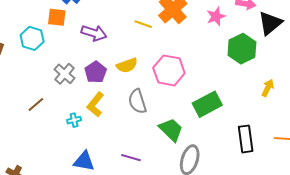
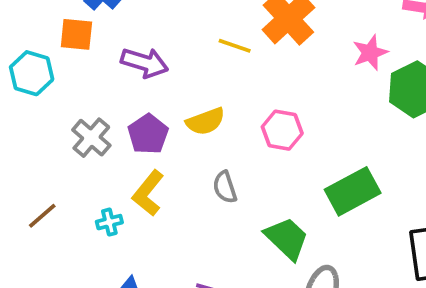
pink star: (216, 16) -> (370, 53), moved
pink hexagon: (169, 70) -> (282, 130), size x0.7
gray semicircle: (137, 101) -> (225, 187), size x0.7
brown line: (36, 104) -> (42, 216), moved

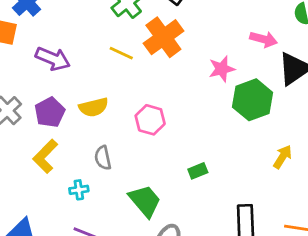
green rectangle: (353, 191) -> (198, 171), size x0.5
cyan cross: (109, 222) -> (79, 190), moved

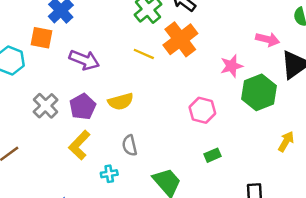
pink hexagon: (150, 120) -> (202, 110), moved

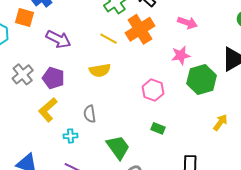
pink arrow: (268, 39) -> (187, 23), moved
yellow semicircle: (121, 102) -> (100, 70), moved
purple pentagon: (83, 107) -> (53, 78), turned -30
green rectangle: (212, 155) -> (158, 128), turned 40

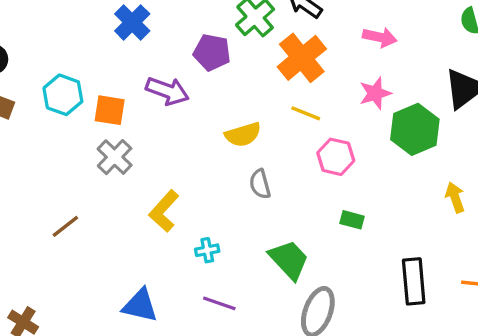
orange square: (24, 17) -> (110, 110), moved
yellow line: (108, 39) -> (306, 113), moved
purple pentagon: (53, 78) -> (212, 52), moved
gray semicircle: (90, 114) -> (260, 184), moved
yellow arrow: (220, 122) -> (455, 197), turned -48

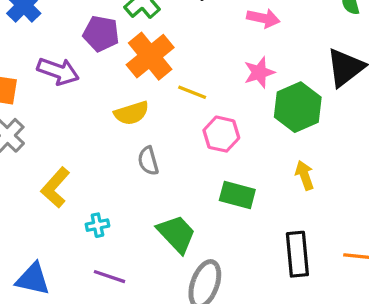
orange cross: (302, 58) -> (150, 56), moved
yellow arrow: (455, 197) -> (305, 175), moved
green rectangle: (352, 220) -> (237, 195), size x1.5

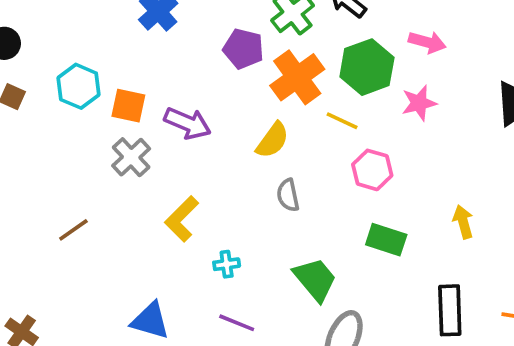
purple arrow: (58, 71) -> (188, 123), moved
green hexagon: (298, 107) -> (367, 67), moved
yellow semicircle: (132, 113) -> (272, 140), turned -40

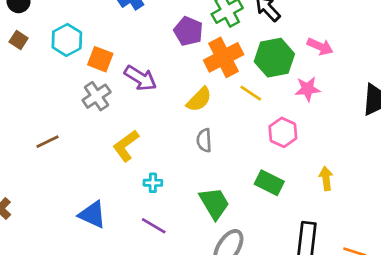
pink hexagon: (372, 170) -> (283, 132), moved

